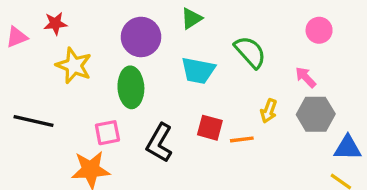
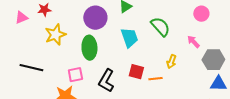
yellow star: (74, 66) -> (55, 35), turned 30
cyan trapezoid: (198, 71) -> (129, 38), turned -120
gray hexagon: (316, 114) -> (213, 60), moved

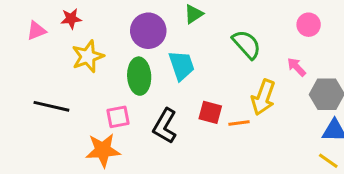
cyan trapezoid: (129, 38) -> (182, 66), moved
yellow arrow: (171, 62) -> (263, 97), size x1.6

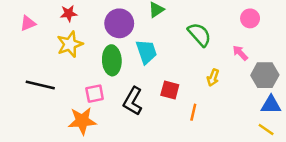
red star: (71, 19) -> (69, 13), moved
yellow arrow: (263, 97) -> (213, 78), size x0.6
orange line: (239, 123) -> (193, 112), moved, turned -70

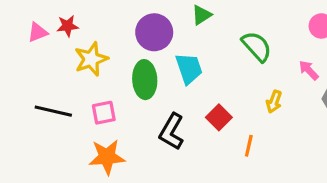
red star: (69, 13) -> (67, 26), moved
red square: (170, 90) -> (219, 117), turned 30
pink square: (95, 94) -> (104, 113), moved

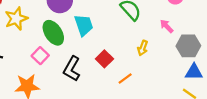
green ellipse: (145, 80) -> (53, 33), turned -30
pink square: (104, 113) -> (40, 56), moved, turned -35
orange line: (249, 146) -> (125, 79), turned 40

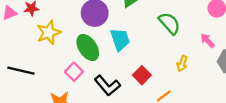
black L-shape: (72, 69) -> (107, 86), turned -70

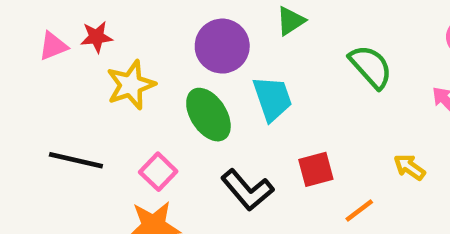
yellow arrow: (182, 64) -> (409, 167), moved, turned 105
pink square: (74, 72) -> (158, 172), moved
red square: (142, 75) -> (316, 169), turned 30

